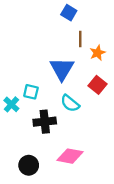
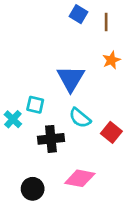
brown line: (80, 39) -> (106, 22), moved
red square: (98, 85) -> (111, 132), moved

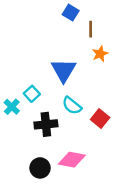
brown line: (106, 22) -> (91, 29), moved
cyan square: (35, 105) -> (32, 94), turned 35
black circle: (33, 189) -> (40, 168), moved

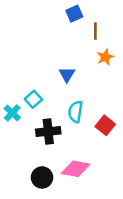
blue square: (71, 13) -> (74, 14), turned 35
blue triangle: (64, 70) -> (67, 74), size x0.6
cyan semicircle: (72, 106) -> (76, 112), turned 60

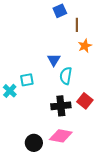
cyan square: (33, 99) -> (27, 80), turned 32
cyan semicircle: (76, 112) -> (66, 76), moved
black cross: (48, 132) -> (61, 106), moved

